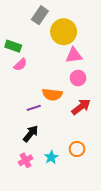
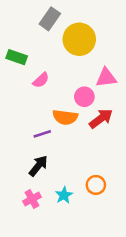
pink triangle: (74, 55) -> (106, 78), moved
pink semicircle: (20, 65) -> (41, 80), moved
pink circle: (78, 78) -> (84, 97), moved
red arrow: (81, 107) -> (101, 118), moved

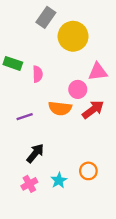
green rectangle: (17, 57) -> (13, 63), moved
pink semicircle: (41, 80) -> (38, 74), turned -49
purple line: (42, 134) -> (25, 117), moved

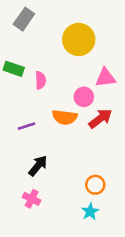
gray rectangle: (46, 17) -> (24, 19), moved
cyan star: (59, 180) -> (90, 212), moved
pink cross: (29, 184) -> (32, 199), turned -35

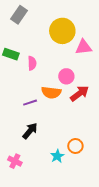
pink triangle: (105, 78) -> (84, 47), moved
purple line: (26, 126) -> (30, 103), moved
pink cross: (32, 199) -> (15, 161), moved
cyan star: (90, 212) -> (57, 156), moved

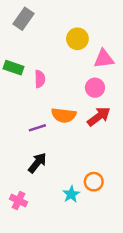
yellow circle: (62, 31) -> (77, 39), size x0.7
pink circle: (66, 76) -> (95, 88), moved

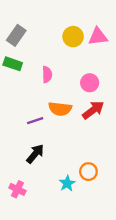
gray rectangle: (24, 19) -> (16, 35), moved
pink triangle: (104, 59) -> (98, 37), moved
pink semicircle: (40, 79) -> (47, 74), moved

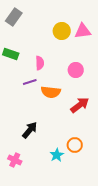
gray rectangle: (16, 35) -> (14, 17), moved
red arrow: (93, 110) -> (80, 105), moved
purple line: (35, 121) -> (30, 82), moved

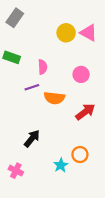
pink triangle: (83, 31) -> (89, 33), turned 36

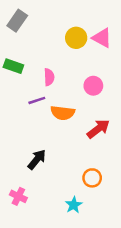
cyan star: (61, 165) -> (74, 205), moved

